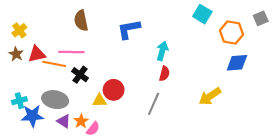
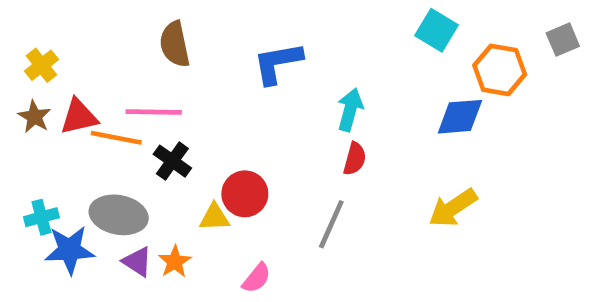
blue diamond: (237, 63) -> (460, 117), moved
pink semicircle: (93, 129) -> (257, 278), moved

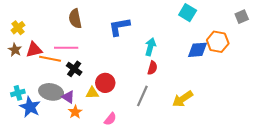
orange hexagon: (500, 70) -> (218, 42), moved
yellow arrow: (453, 208) -> (183, 99), moved
blue star: (70, 250) -> (30, 107), turned 30
purple triangle: (137, 262) -> (68, 97), moved

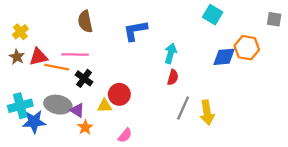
gray square: (242, 17) -> (274, 19), turned 32
cyan cross: (18, 93) -> (20, 106), size x1.5
gray line: (142, 96) -> (183, 108), moved
yellow arrow: (183, 99) -> (207, 113), turned -65
blue star: (30, 107) -> (34, 122), turned -30

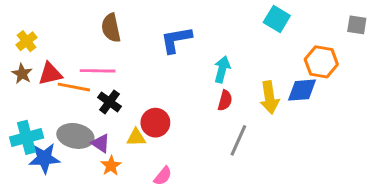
blue diamond: (224, 57) -> (302, 90), moved
yellow arrow: (207, 113) -> (269, 97), moved

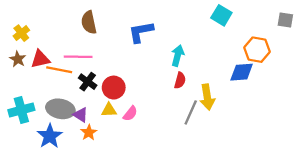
yellow arrow: (269, 97) -> (207, 97), moved
red circle: (155, 123) -> (114, 88), moved
blue star: (44, 158) -> (50, 136), moved, turned -30
pink semicircle: (163, 176) -> (130, 114), moved

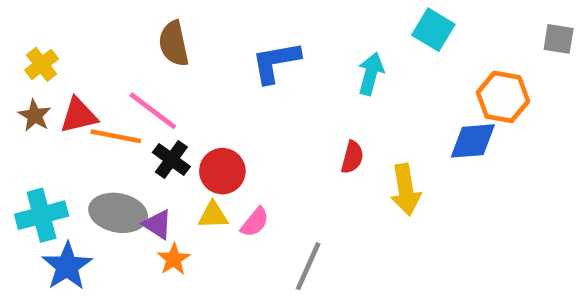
cyan arrow: (178, 56) -> (371, 74), moved
pink line: (78, 57) -> (153, 111), turned 36
gray line: (191, 112) -> (308, 266), moved
blue star: (50, 136) -> (67, 266), moved

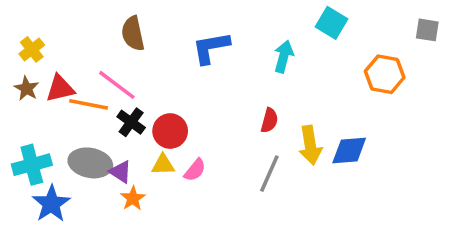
blue diamond: (473, 141) -> (349, 151), moved
gray line: (308, 266) -> (269, 174), moved

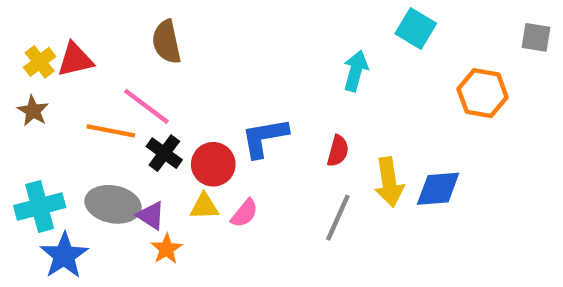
blue L-shape: (211, 48) -> (264, 138), moved
red triangle: (60, 88) -> (75, 60), moved

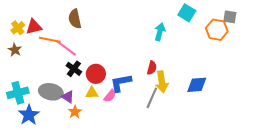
gray square: (536, 37) -> (230, 17), moved
orange hexagon: (483, 93) -> (217, 30), moved
orange line: (111, 131) -> (50, 40), moved
blue L-shape: (264, 138) -> (121, 83), moved
yellow arrow: (389, 182) -> (162, 82), moved

